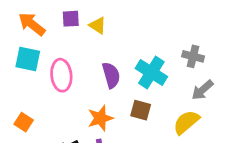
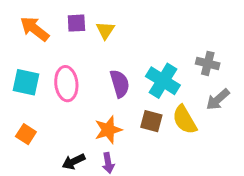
yellow triangle: (98, 25) -> (105, 30), turned 30
cyan square: (28, 59) -> (26, 82), moved
yellow semicircle: (186, 122) -> (185, 120), moved, turned -80

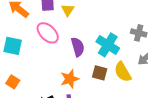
pink ellipse: (66, 84) -> (48, 33), moved, turned -40

